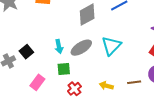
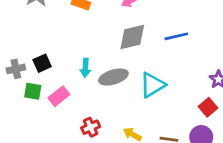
green square: (64, 69) -> (33, 91), moved
pink rectangle: (37, 82) -> (59, 96), moved

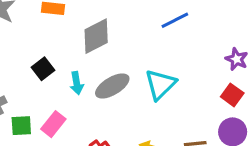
gray diamond: (132, 37) -> (96, 36), moved
black square: (42, 63) -> (43, 69), moved

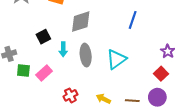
blue line: (175, 20) -> (133, 20), turned -54
gray ellipse: (112, 86) -> (86, 55), turned -75

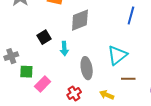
gray ellipse: (86, 55) -> (87, 68), moved
pink rectangle: (44, 73) -> (43, 84), moved
brown line: (132, 101) -> (128, 79), moved

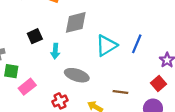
blue line: (131, 16) -> (137, 44), moved
cyan triangle: (117, 55) -> (106, 45), moved
gray ellipse: (87, 68) -> (77, 75), turned -70

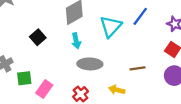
blue line: (137, 44) -> (140, 16), turned 30
cyan arrow: (55, 51) -> (76, 41), moved

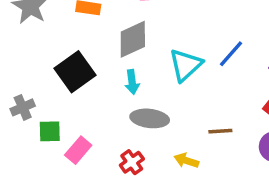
black square: (38, 37) -> (75, 72), size x1.6

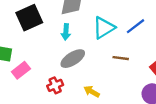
gray ellipse: (150, 118) -> (73, 59), turned -50
brown line: (220, 131) -> (121, 58), moved

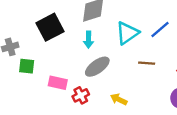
pink rectangle: (21, 70) -> (58, 83), moved, turned 54

